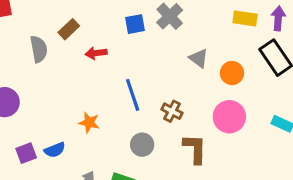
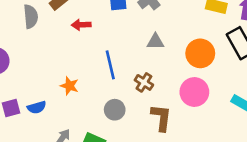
gray triangle: (199, 58) -> (155, 42), moved, turned -42
orange circle: (232, 73) -> (200, 53), size x1.4

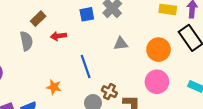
gray semicircle: (31, 17) -> (26, 41), moved
brown cross: (144, 82) -> (109, 92), moved

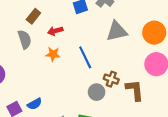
gray triangle: (121, 44) -> (117, 31), size x1.5
orange star: (54, 87) -> (53, 54), moved

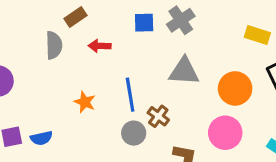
orange star: (53, 54) -> (85, 102), moved
brown cross: (111, 79) -> (158, 116), moved
gray circle: (97, 92) -> (134, 133), moved

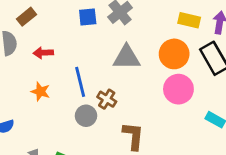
red arrow: (100, 46) -> (43, 53), moved
orange circle: (235, 88) -> (174, 54), moved
pink circle: (225, 133) -> (178, 89), moved

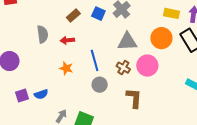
brown rectangle: (26, 17) -> (73, 16), moved
blue square: (88, 17) -> (98, 14), turned 32
pink circle: (178, 89) -> (147, 66), moved
brown cross: (107, 99) -> (123, 68), moved

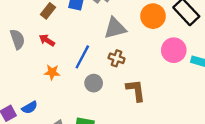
red arrow: (67, 40) -> (47, 40), turned 48
blue line: (95, 60) -> (82, 57), turned 55
pink circle: (147, 66) -> (174, 50), moved

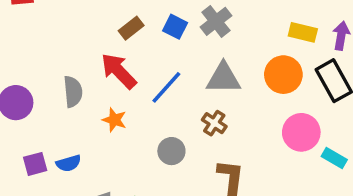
gray semicircle: (17, 39) -> (73, 92), moved
red arrow: (47, 40) -> (119, 71), size x1.6
blue line: (82, 57) -> (166, 87), moved

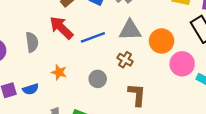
orange circle: (283, 75) -> (162, 41), moved
blue line: (166, 87) -> (93, 37), turned 30
orange star: (114, 120) -> (59, 72), moved

